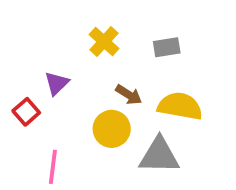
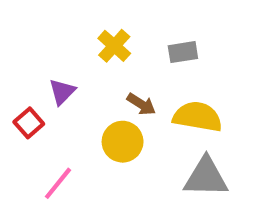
gray triangle: (159, 155) -> (206, 177), moved
pink line: (53, 167) -> (58, 183), turned 32

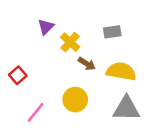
yellow cross: (114, 46) -> (70, 42), moved
purple triangle: (62, 92) -> (46, 27), moved
yellow circle: (123, 142) -> (75, 100), moved

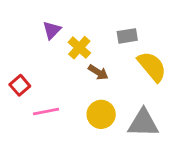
yellow semicircle: (121, 71) -> (152, 66), moved, turned 40
yellow circle: (75, 100) -> (101, 114), moved
pink line: (36, 112) -> (46, 111), moved, turned 40

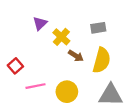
yellow semicircle: (152, 66) -> (102, 60), moved, turned 55
yellow circle: (101, 114) -> (67, 92), moved

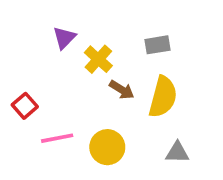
gray triangle: (111, 95) -> (177, 153), size x0.6

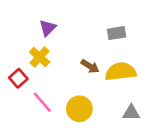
yellow cross: (98, 59) -> (40, 57), moved
yellow semicircle: (163, 97) -> (121, 72), turned -112
pink line: (57, 138) -> (42, 102), turned 60

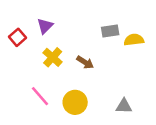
yellow cross: (40, 57) -> (53, 57), moved
yellow semicircle: (121, 72) -> (134, 40), moved, size x0.7
red square: (18, 78) -> (18, 37), moved

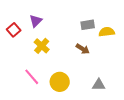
brown arrow: (85, 62) -> (83, 49), moved

